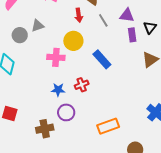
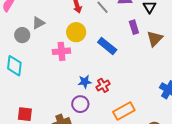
purple rectangle: (132, 35) -> (134, 27), moved
red cross: (82, 85) -> (103, 85), moved
blue star: (58, 90) -> (85, 82), moved

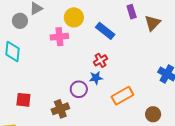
blue star: (85, 82) -> (96, 78), moved
red cross: (103, 85) -> (100, 60), moved

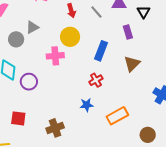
brown triangle: (153, 23) -> (132, 64), moved
blue rectangle: (105, 31) -> (101, 51), turned 72
blue star: (96, 78) -> (87, 105), moved
purple circle: (79, 89) -> (29, 82), moved

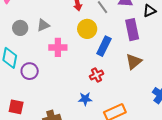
black triangle: (144, 12) -> (149, 11), turned 32
gray triangle: (32, 27) -> (43, 25), moved
purple rectangle: (128, 32) -> (132, 30), size x1.5
yellow circle: (70, 37) -> (87, 29), moved

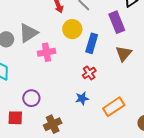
gray triangle: (43, 25) -> (28, 33), size x1.5
purple circle: (30, 71) -> (31, 98), moved

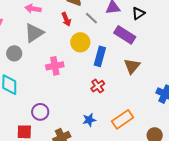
purple rectangle: (117, 22) -> (125, 35), turned -35
gray triangle: (28, 33) -> (34, 33), moved
blue star: (82, 98) -> (89, 120), moved

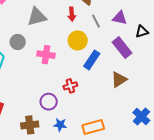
gray circle: (14, 53) -> (18, 42), moved
red cross: (98, 86) -> (70, 86), moved
purple circle: (40, 112) -> (49, 102), moved
blue star: (89, 120) -> (60, 125), moved

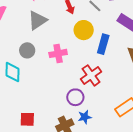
red cross: (70, 86) -> (91, 75), size x1.5
blue star: (60, 125) -> (85, 117), moved

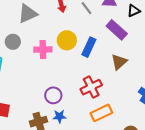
yellow circle: (84, 30) -> (67, 40), moved
red cross: (91, 75) -> (91, 87), moved

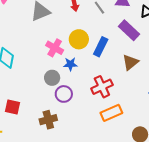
gray circle: (13, 42) -> (52, 78), moved
pink cross: (43, 49) -> (55, 48), turned 30
blue star: (59, 116) -> (70, 64), moved

